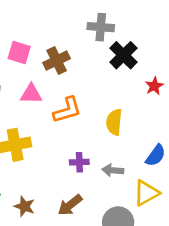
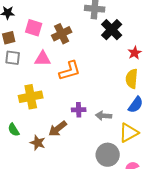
yellow semicircle: (114, 122) -> (132, 79), moved
brown arrow: (70, 205) -> (58, 129), moved

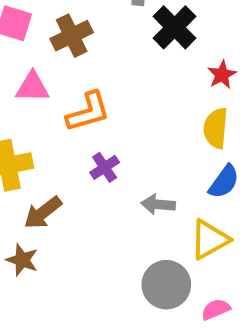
purple cross: (79, 110) -> (105, 167), moved, turned -32
brown arrow: (58, 129) -> (43, 213), moved

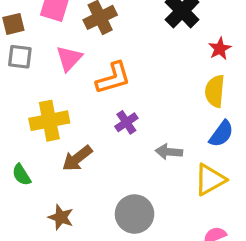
pink triangle: (33, 87) -> (69, 58), turned -48
brown star: (22, 260) -> (61, 217), moved
gray circle: (166, 285) -> (135, 214), moved

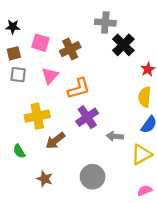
purple cross: (126, 122) -> (87, 117), size x1.5

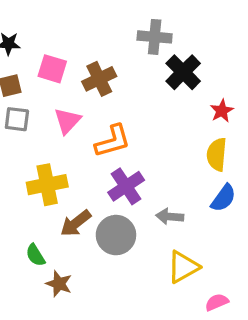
green semicircle: (19, 151) -> (35, 255), moved
yellow triangle: (141, 154) -> (183, 267), moved
gray circle: (93, 177) -> (116, 235), moved

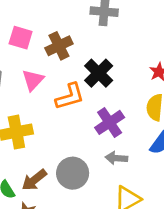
black cross: (183, 72) -> (99, 73), moved
purple cross: (126, 186) -> (110, 122), moved
brown arrow: (76, 223) -> (34, 180), moved

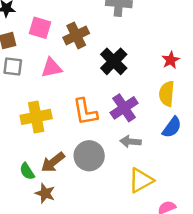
pink triangle: (33, 80) -> (52, 68), turned 35
orange L-shape: (70, 96) -> (85, 112), moved, turned 96

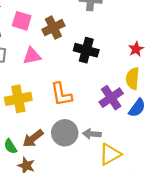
black cross: (114, 61) -> (86, 50), turned -30
purple cross: (124, 108) -> (111, 98), moved
gray arrow: (131, 142) -> (92, 134), moved

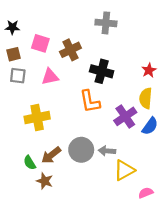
orange L-shape: (61, 94) -> (90, 101), moved

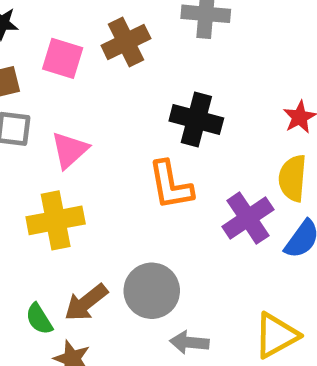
brown cross: (70, 50) -> (126, 42), moved
pink triangle: (50, 77) -> (70, 150), moved, turned -30
gray arrow: (107, 151) -> (189, 342), moved
yellow triangle: (124, 170) -> (276, 335), moved

